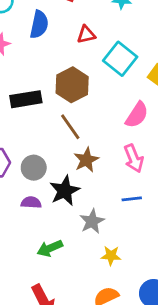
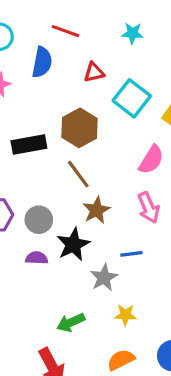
blue line: (132, 199) -> (131, 254), moved
green arrow: (50, 248) -> (71, 323), moved

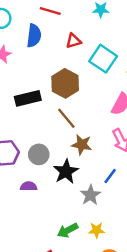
brown star: (96, 210) -> (82, 145), turned -30
blue line: (131, 254) -> (110, 176), turned -42
purple semicircle: (37, 258) -> (29, 186), moved
yellow star: (125, 315) -> (97, 230), moved

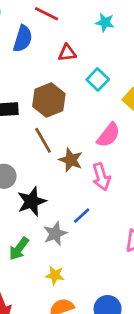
cyan square: (103, 59) -> (98, 79), size x0.7
brown star: (82, 145) -> (71, 160), moved
green arrow: (68, 230) -> (19, 249), moved, turned -36

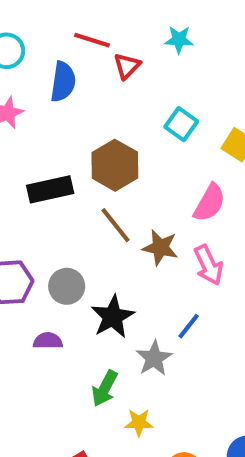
red triangle: (67, 53) -> (127, 66), moved, turned -30
yellow star: (55, 275) -> (139, 423), moved

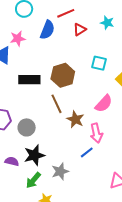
red line: (92, 40) -> (66, 13), turned -54
cyan square: (181, 124) -> (99, 63), turned -35
black star: (113, 317) -> (34, 155), moved
blue line: (189, 326) -> (87, 152), moved
purple semicircle: (48, 341) -> (12, 161), moved

